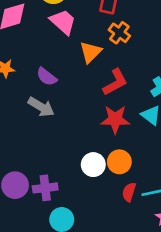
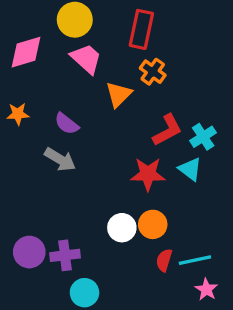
red L-shape: (115, 82) -> (167, 130), moved

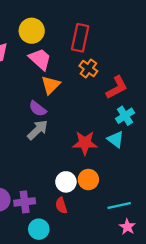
orange triangle: (119, 94) -> (51, 85), moved
purple semicircle: (67, 124) -> (38, 109), moved
red L-shape: (167, 130) -> (117, 87), moved
gray arrow: (60, 159) -> (38, 130), moved, turned -75
red semicircle: (164, 260) -> (61, 206), moved, turned -35

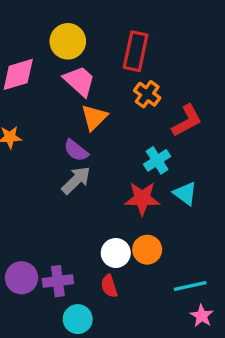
cyan cross: (125, 116) -> (157, 160), moved

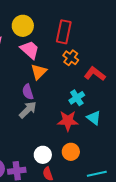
red L-shape: (187, 121) -> (95, 74), turned -115
purple semicircle: (76, 150) -> (28, 92), turned 35
white circle: (116, 253) -> (43, 155), moved

